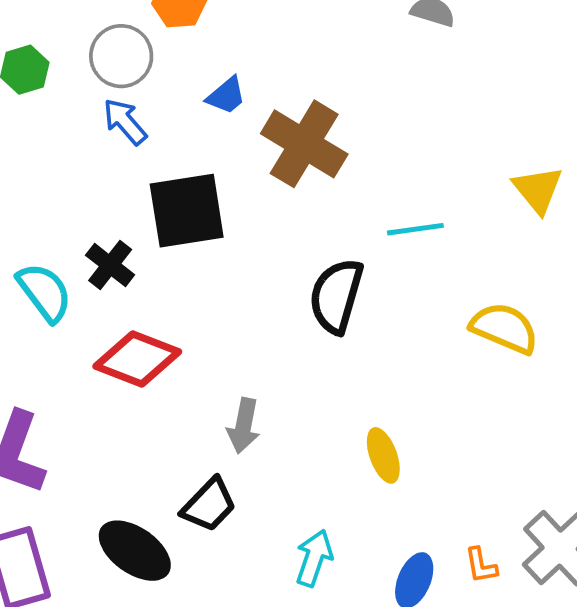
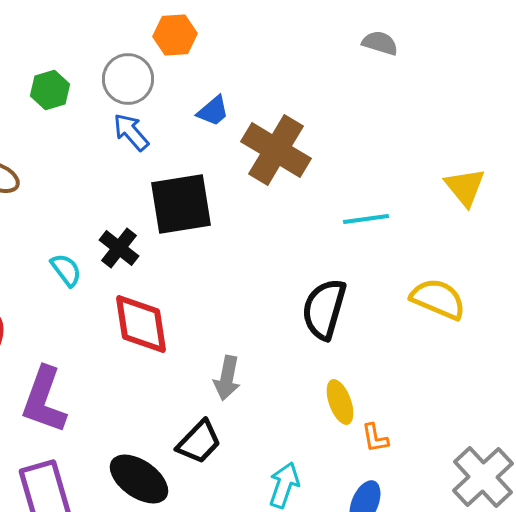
cyan semicircle: (45, 292) -> (66, 270), size x0.7
black semicircle: (336, 296) -> (324, 309), moved
red diamond: (137, 359) -> (141, 324), turned 60
orange L-shape: (481, 565) -> (375, 438), moved

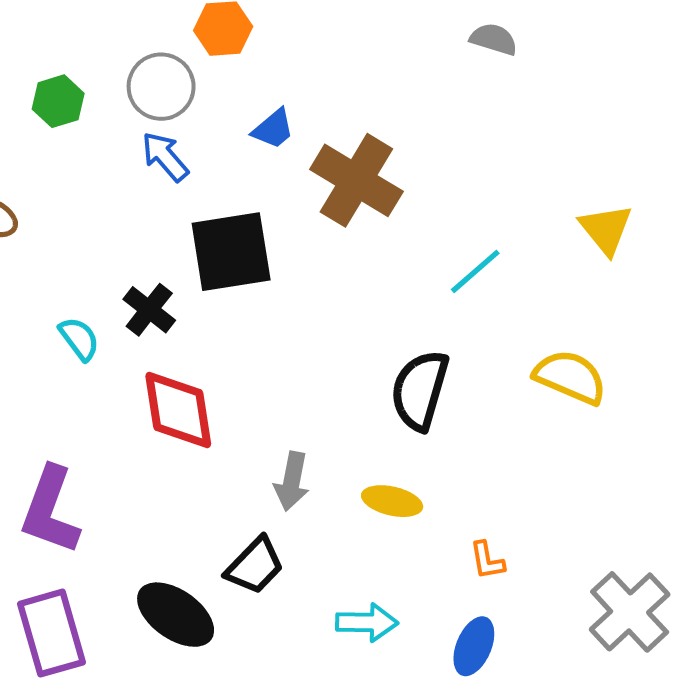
cyan line: (366, 219) -> (475, 271), turned -33
yellow ellipse: (340, 402) -> (392, 501), moved, turned -57
cyan arrow: (284, 485) -> (367, 622), turned 72

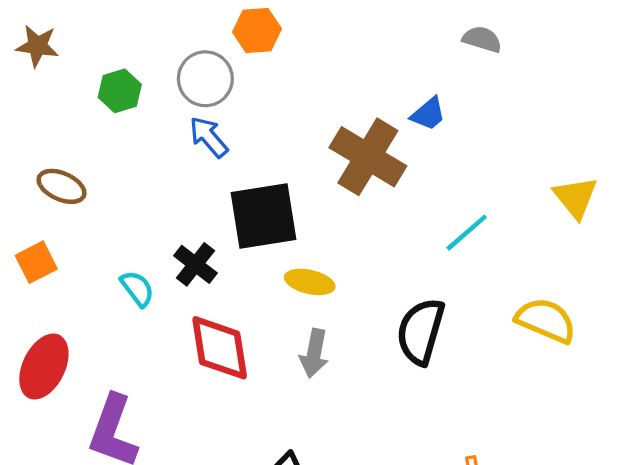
blue trapezoid: (273, 129) -> (428, 114), moved
gray arrow: (292, 481) -> (314, 353), moved
yellow ellipse: (392, 501) -> (310, 282), moved

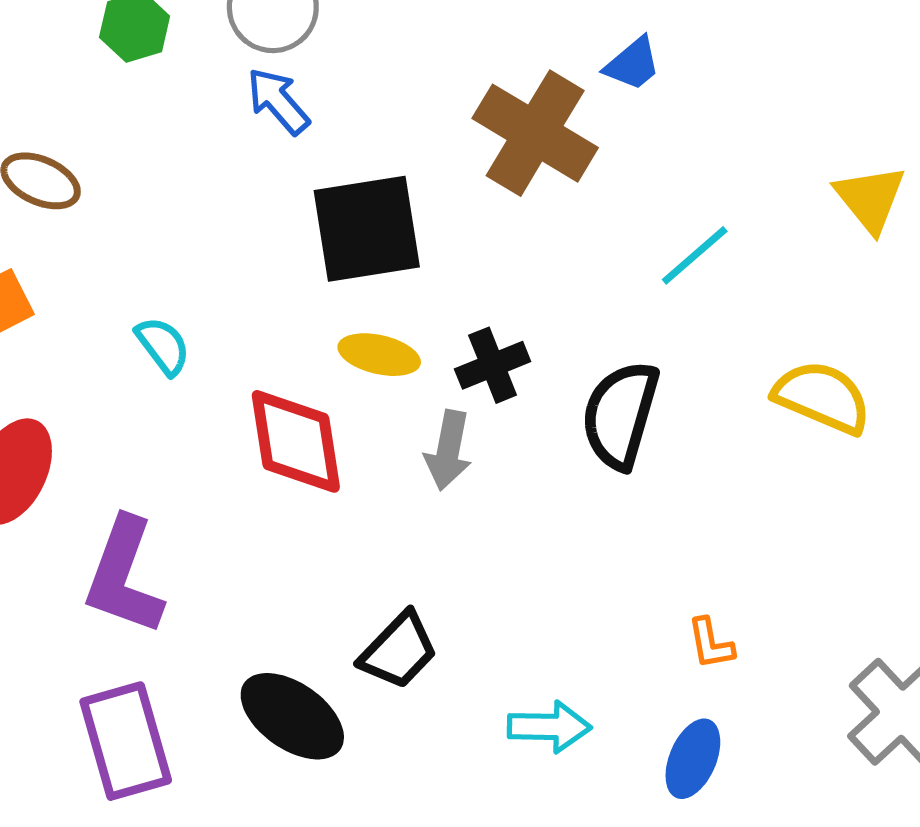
black cross: (195, 264) -> (493, 365), moved, turned 30
yellow ellipse: (310, 282) -> (379, 355), moved

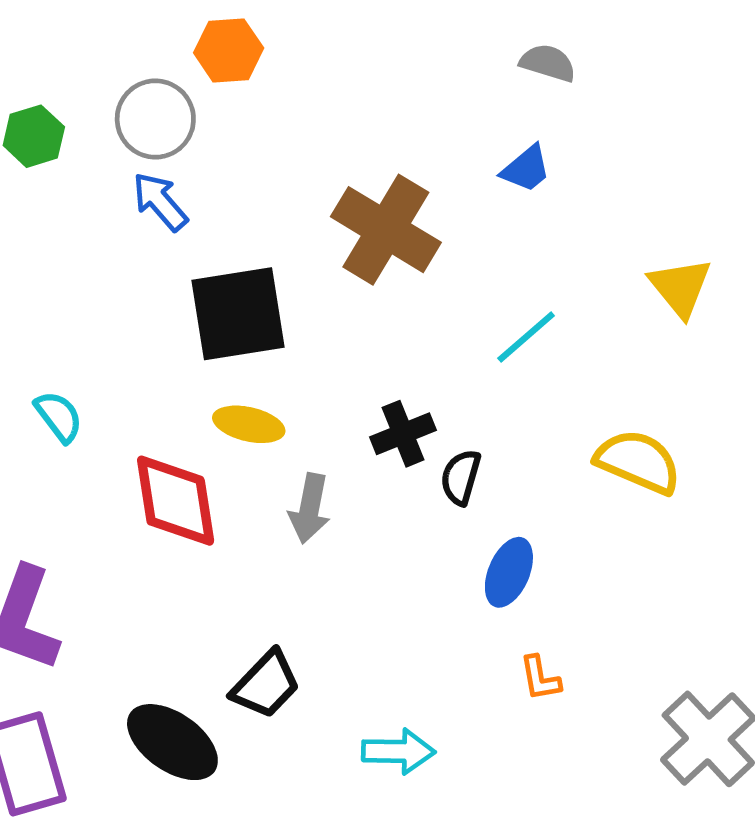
blue trapezoid: (633, 64) -> (526, 169), moved
black cross: (493, 365) -> (403, 434), moved
black semicircle: (620, 415) -> (461, 477), size x0.6
blue ellipse: (693, 759) -> (509, 572), moved

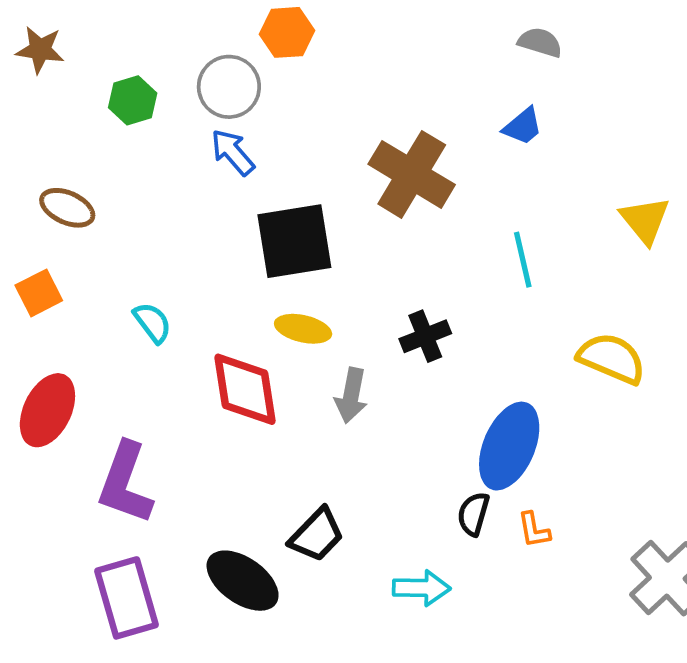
cyan line: (526, 337) -> (523, 260), turned -62
black semicircle: (461, 477) -> (473, 514), moved
blue ellipse: (509, 572) -> (509, 446), size x1.6

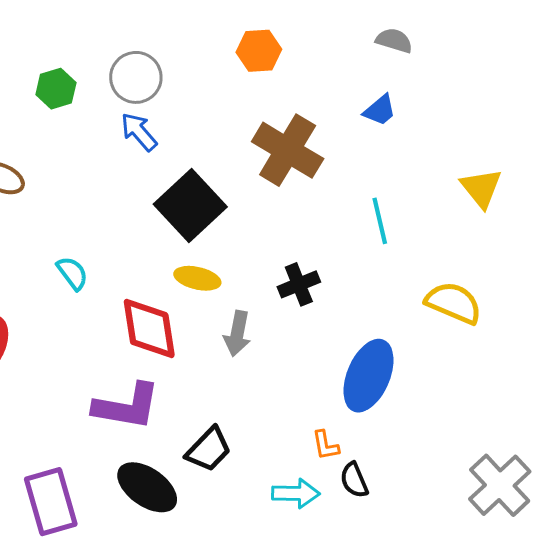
orange hexagon: (287, 32) -> (259, 51), moved
black square: (294, 241) -> (190, 205), turned -34
purple L-shape: (125, 483) -> (127, 406), moved, turned -100
black semicircle: (473, 514) -> (354, 480), moved, turned -39
orange L-shape: (534, 530) -> (325, 445), moved

